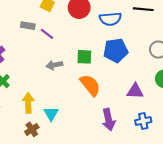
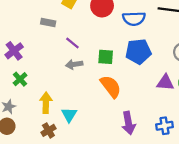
purple line: (47, 34) -> (72, 43), moved
purple triangle: (135, 91) -> (165, 82), moved

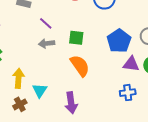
blue pentagon: (138, 51) -> (119, 41), moved, turned -30
purple arrow: (128, 123) -> (71, 103), moved
blue cross: (164, 126) -> (128, 93), moved

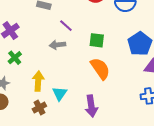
gray arrow: (47, 43) -> (57, 45), moved

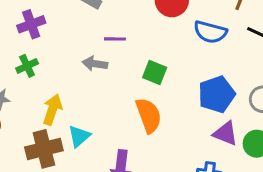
purple line: (66, 26) -> (115, 39), turned -56
brown cross: (39, 108) -> (44, 149), size x1.6

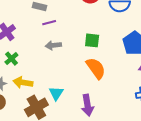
purple line: (115, 39) -> (49, 23), moved
yellow arrow: (52, 110) -> (23, 83), moved, turned -84

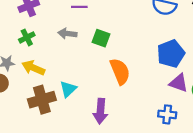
green square: (92, 40) -> (101, 38), moved
gray arrow: (53, 45) -> (67, 34), moved

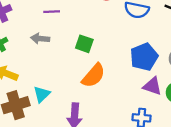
green square: (101, 38) -> (84, 44), moved
orange semicircle: (120, 71) -> (93, 76), turned 64

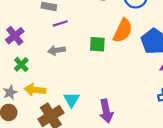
orange semicircle: (93, 76) -> (123, 31), moved

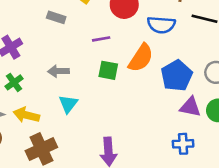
purple line: (60, 23) -> (101, 39), moved
cyan triangle: (72, 100) -> (68, 104), moved

